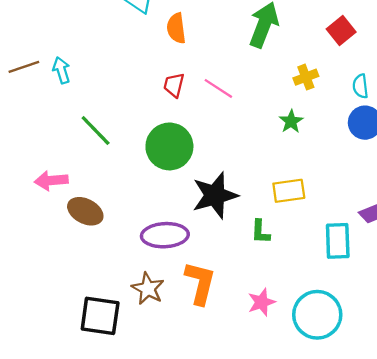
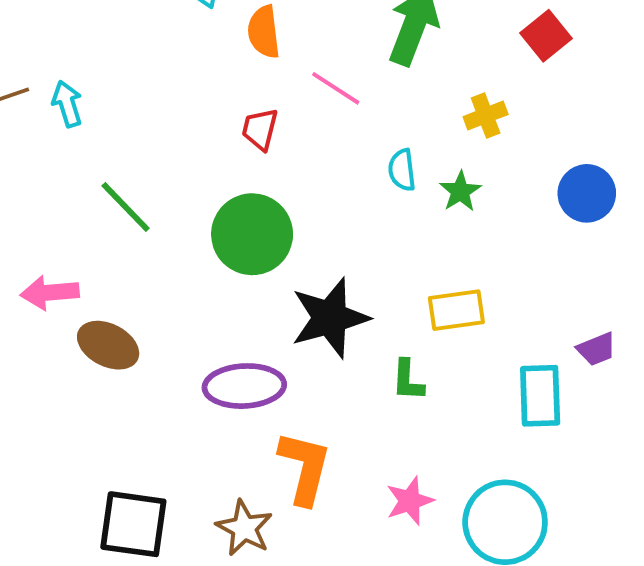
cyan semicircle: (360, 86) -> (402, 170), moved
pink line: (218, 88) -> (336, 88), moved
brown star: (148, 289) -> (244, 528), moved

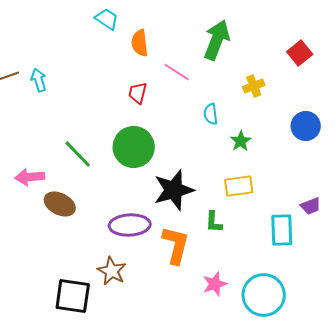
red square: (546, 36) -> (300, 53), moved
green star: (460, 191) -> (241, 141), moved
green line: (126, 207) -> (78, 154), moved
orange L-shape: (305, 468) -> (176, 245), moved
brown star: (244, 528) -> (112, 271), moved

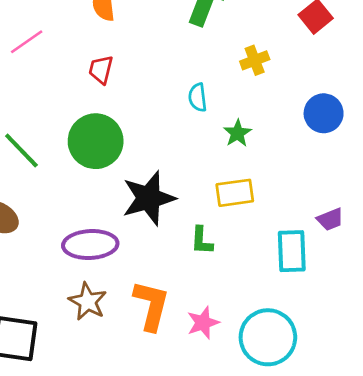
pink line: (177, 72) -> (27, 42), moved, turned -68
orange L-shape: (176, 245) -> (151, 305), moved
brown star: (112, 271) -> (88, 302), moved

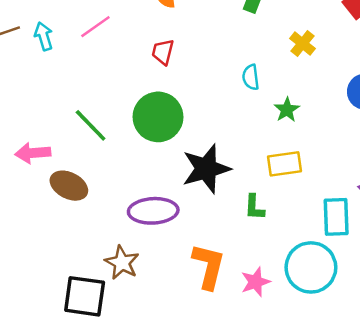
yellow cross: (255, 60) -> (302, 43), turned -30
brown star: (88, 302) -> (122, 263), moved
cyan circle: (268, 337) -> (311, 267), moved

